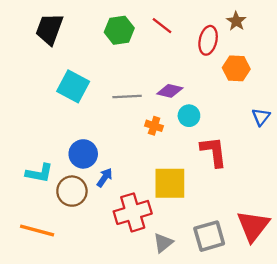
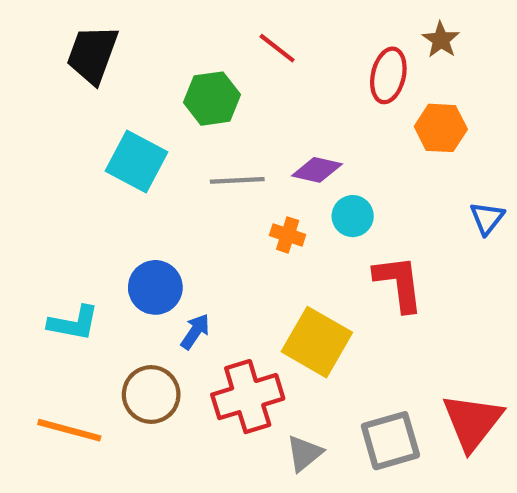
red line: (162, 26) -> (277, 48), moved
green hexagon: (119, 30) -> (212, 99), moved
yellow square: (170, 183) -> (317, 342), turned 30
brown circle: (72, 191) -> (151, 394), moved

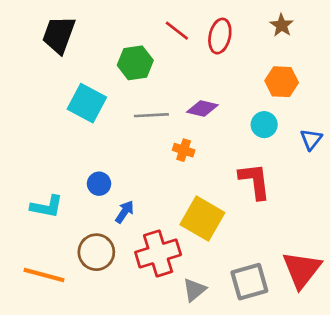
red ellipse: (388, 75) -> (220, 36), moved
cyan circle: (353, 216) -> (264, 125), moved
blue circle: (155, 287) -> (99, 184), size x0.7

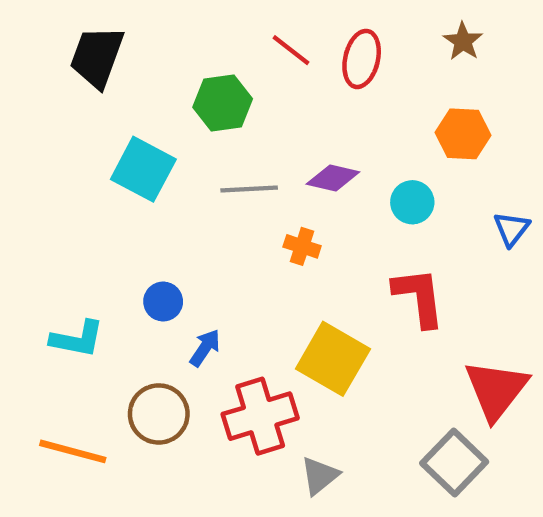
cyan circle: (264, 125) -> (412, 202), moved
red triangle: (302, 270) -> (496, 390), moved
gray square: (249, 282) -> (454, 462), moved, turned -30

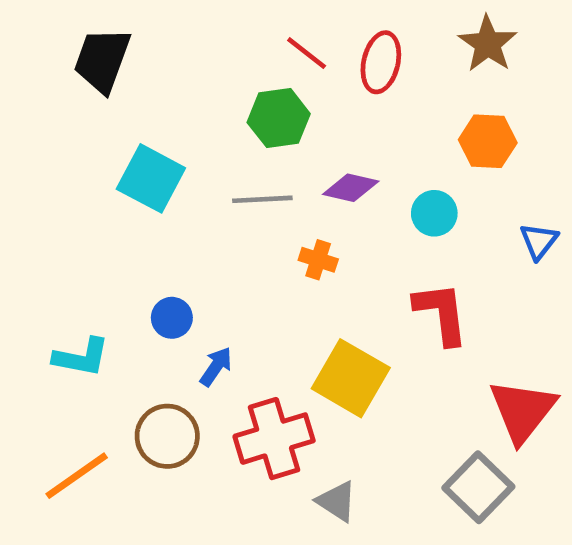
brown star: (463, 41) -> (488, 44), size x1.4
green hexagon: (223, 103) -> (279, 118), moved
orange line: (73, 451) -> (77, 476), turned -50
gray triangle: (320, 476) -> (337, 501), turned -48

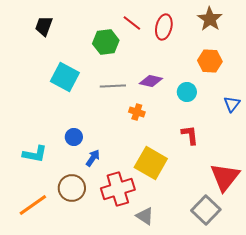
black trapezoid: (102, 60) -> (44, 26), size x0.7
green hexagon: (279, 118) -> (106, 42), moved
red L-shape: (441, 313) -> (190, 135), size x0.7

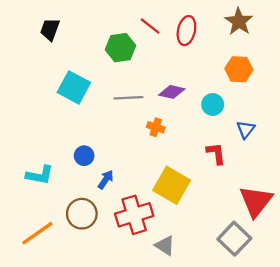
blue triangle: (232, 104) -> (246, 130), moved

